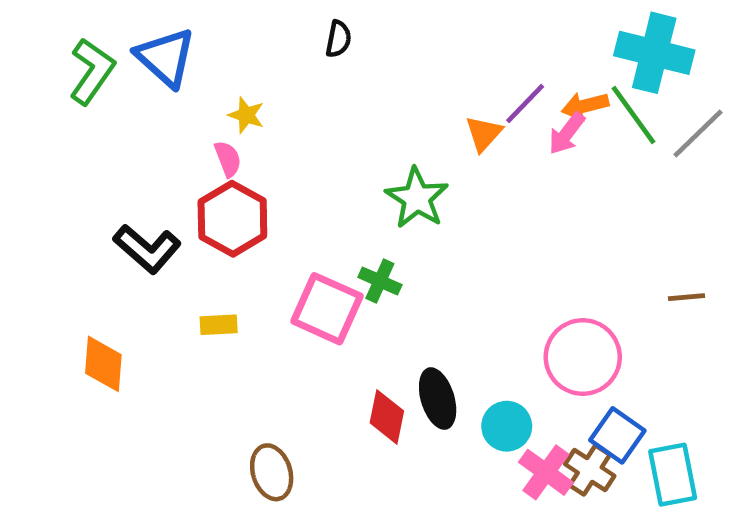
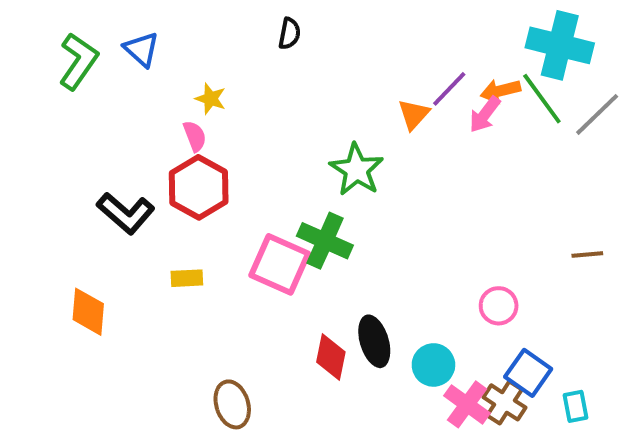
blue triangle: (166, 57) -> (141, 49), size x0.7
green cross: (380, 281) -> (325, 241), size x1.5
pink circle: (583, 357) -> (499, 306), size x0.6
cyan rectangle: (673, 475) -> (576, 406), size x0.6

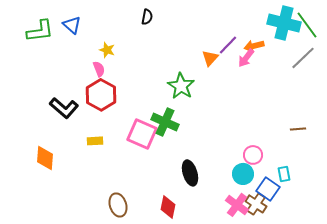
green L-shape: (78, 61) -> (40, 31), turned 48
green line: (542, 99) -> (307, 25), moved
red diamond: (331, 357) -> (168, 207), moved
cyan circle: (433, 365) -> (243, 174), moved
cyan rectangle: (576, 406) -> (284, 174), moved

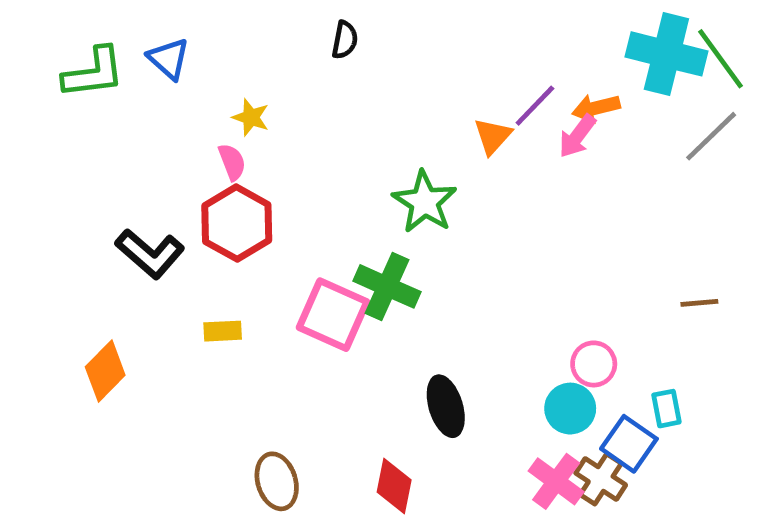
orange diamond: (45, 158) -> (105, 371), turned 40

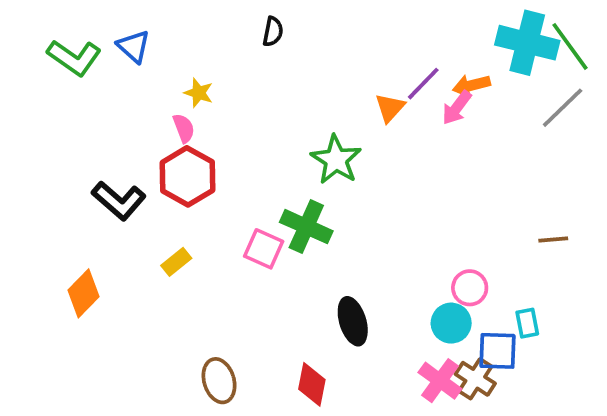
green L-shape: (93, 73) -> (74, 58), turned 42
pink square: (333, 315) -> (264, 249), size x0.7
yellow rectangle: (223, 331) -> (176, 262), turned -36
blue square: (629, 444) -> (498, 351), turned -33

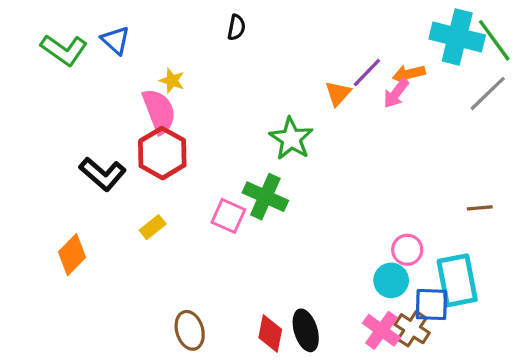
pink semicircle: (184, 128) -> (159, 111), size x1.8
black ellipse: (353, 321) -> (306, 330), moved
cyan rectangle: (527, 323) -> (457, 280), size x2.0

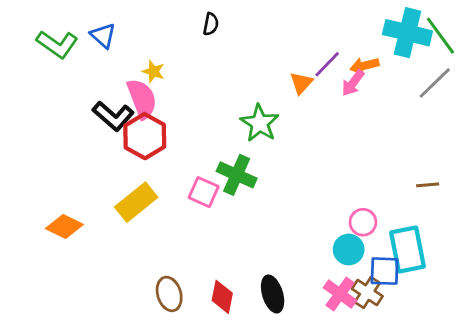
black L-shape: (103, 174) -> (113, 116), moved
yellow rectangle: (153, 227) -> (136, 202), size x1.8
orange diamond: (72, 255) -> (64, 227), turned 72
red diamond: (270, 334) -> (222, 297), moved

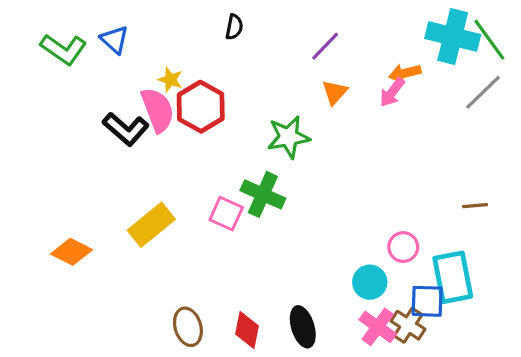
purple line: (327, 64) -> (325, 46), moved
green star: (260, 123) -> (288, 137), turned 30
red hexagon: (145, 136) -> (201, 107), moved
cyan circle: (349, 249) -> (370, 282), moved

